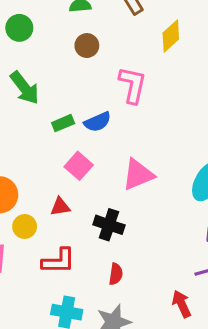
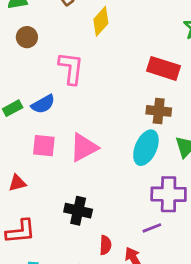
pink square: (79, 166) -> (44, 146), moved, turned -30
black cross: (109, 225) -> (78, 211), moved
red semicircle: (116, 274) -> (105, 245), moved

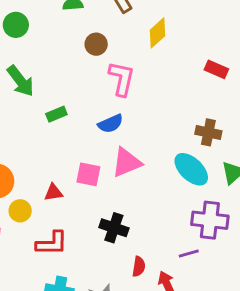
brown circle: (27, 37) -> (96, 44), moved
red rectangle: (163, 68) -> (216, 69), moved, size x0.7
blue semicircle: (43, 104) -> (110, 124), moved
pink square: (44, 146) -> (88, 174), moved
cyan ellipse: (146, 148) -> (191, 169), turned -76

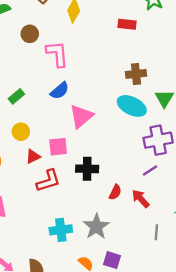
pink square: (88, 174) -> (58, 147), moved
yellow circle: (20, 211) -> (21, 132), moved
red L-shape: (52, 243) -> (48, 181), moved
red semicircle: (139, 266) -> (115, 192), turned 35

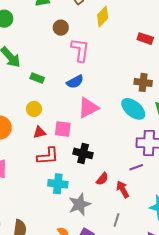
green rectangle: (16, 96) -> (37, 78), turned 48
cyan cross: (61, 230) -> (58, 184), moved
gray line: (156, 232) -> (116, 220), moved

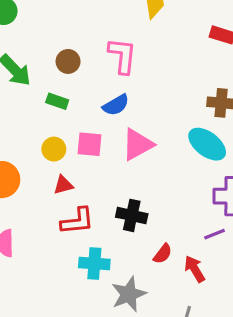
brown circle: (61, 28) -> (68, 61), moved
pink square: (63, 129) -> (90, 144), moved

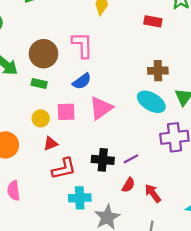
brown circle: (68, 61) -> (43, 54), size x1.6
purple line: (215, 234) -> (131, 159), moved

